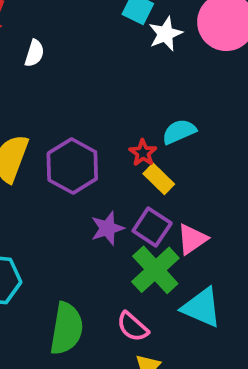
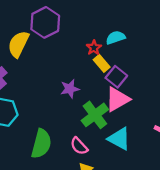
purple hexagon: (72, 166) -> (45, 22), moved
purple square: (152, 227) -> (116, 77), moved
pink triangle: (192, 239) -> (117, 99), size x1.4

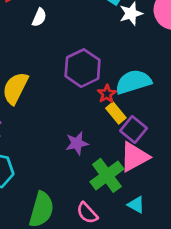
purple hexagon: (45, 22) -> (83, 68), moved
cyan semicircle: (116, 38) -> (133, 82), size x1.5
cyan triangle: (119, 139) -> (136, 205), size x0.6

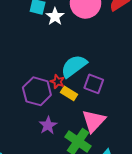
purple hexagon: (83, 68) -> (37, 91), moved
purple square: (134, 130) -> (94, 84), moved

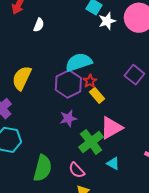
cyan semicircle: (74, 66) -> (79, 62), moved
purple square: (94, 84) -> (134, 75), moved

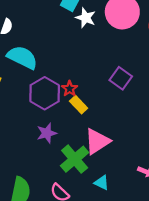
white star: (107, 21) -> (86, 18), turned -30
cyan semicircle: (79, 62) -> (22, 57), moved, turned 48

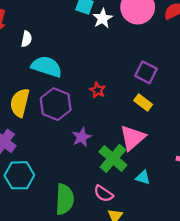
white star: (86, 18) -> (103, 18), turned 30
purple hexagon: (45, 93) -> (56, 104), moved
yellow rectangle: (79, 105) -> (143, 103), moved

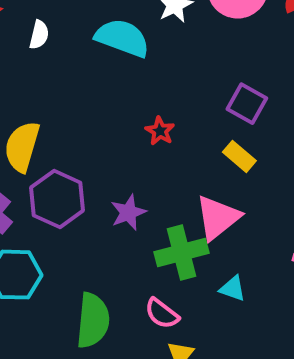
cyan semicircle: (47, 67) -> (122, 38), moved
purple hexagon: (56, 104) -> (57, 199), moved
green cross: (113, 158) -> (181, 253), turned 32

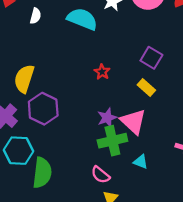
purple star: (128, 212) -> (107, 118), moved
pink triangle: (218, 218) -> (133, 122), turned -40
green semicircle: (93, 320) -> (42, 173), moved

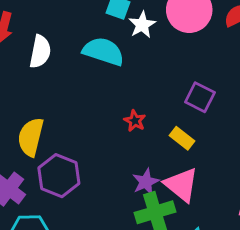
white semicircle: (35, 16) -> (40, 52), size x1.5
yellow rectangle: (146, 87) -> (182, 138), moved

